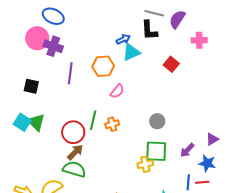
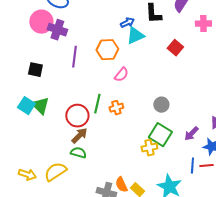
green square: (156, 151) -> (160, 135), turned 30
green semicircle: (74, 169) -> (78, 153), size x0.7

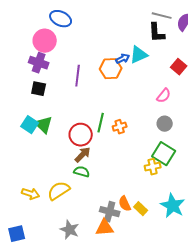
blue arrow: (127, 23) -> (123, 59), moved
purple cross: (57, 30) -> (39, 63), moved
pink semicircle: (121, 75) -> (164, 96), moved

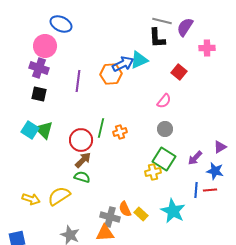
blue arrow: (123, 59) -> (123, 64), size x1.5

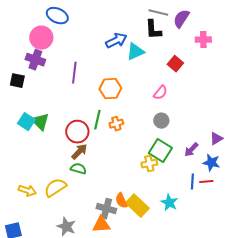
blue arrow: (123, 64) -> (116, 41), moved
orange hexagon: (111, 74) -> (110, 89), moved
black square: (39, 94) -> (17, 81), moved
cyan star: (173, 211) -> (169, 203), size x0.7
yellow rectangle: (141, 214) -> (137, 206), size x1.6

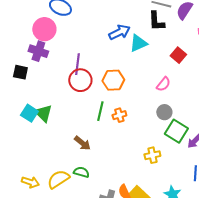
red circle: (77, 132) -> (80, 80), moved
green square: (160, 151) -> (176, 131), moved
brown arrow: (79, 152) -> (82, 143), turned 84
green semicircle: (78, 169) -> (81, 172), moved

